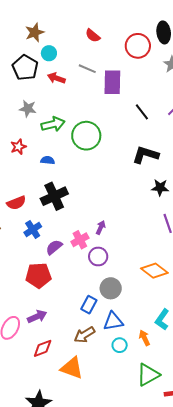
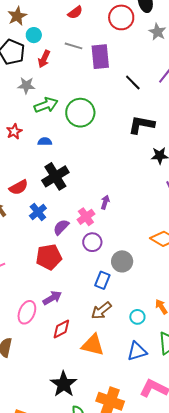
red semicircle: (93, 36) -> (75, 12), turned -70
red arrow: (56, 78) -> (44, 59), turned -78
gray star: (28, 109) -> (26, 85), moved
purple circle: (98, 256) -> (92, 242), moved
blue triangle: (113, 321) -> (137, 351), moved

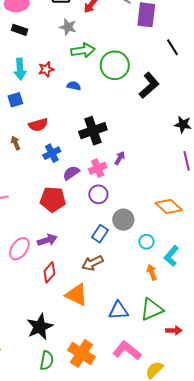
black L-shape: (141, 125) -> (149, 85), moved, turned 116
black cross: (55, 176) -> (93, 131), moved
cyan circle: (137, 317) -> (146, 242), moved
red diamond: (61, 329) -> (49, 272), turned -35

